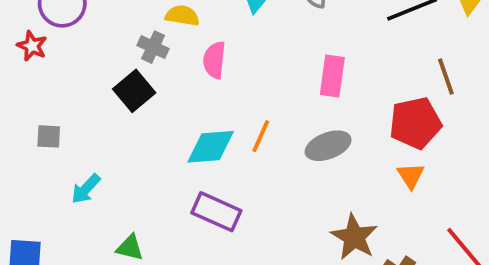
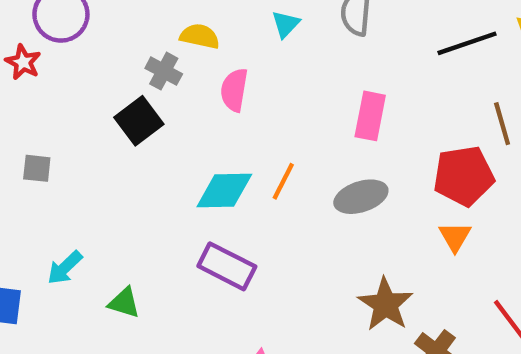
cyan arrow: (86, 189) -> (65, 268), moved

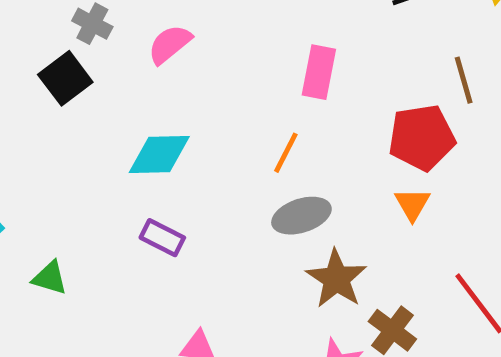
pink semicircle: (234, 90) -> (170, 44), turned 42
orange line: (283, 181) -> (286, 153), moved
gray ellipse: (361, 197) -> (301, 216), moved
purple rectangle: (227, 266) -> (162, 238), size x0.7

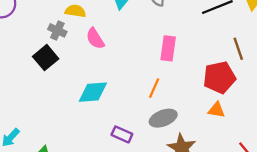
pink semicircle: (170, 44) -> (95, 38), turned -80
orange triangle: (412, 204) -> (217, 110), turned -48
purple rectangle: (162, 238) -> (122, 134), moved

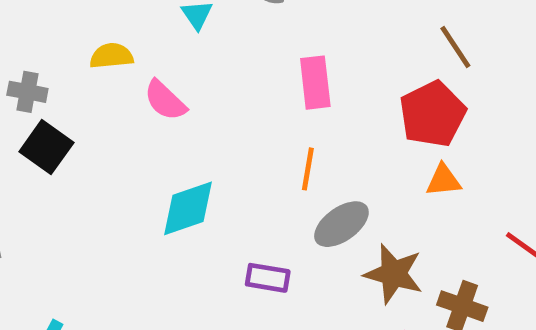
gray cross: (57, 30) -> (27, 92), moved
black square: (46, 58) -> (46, 147), moved

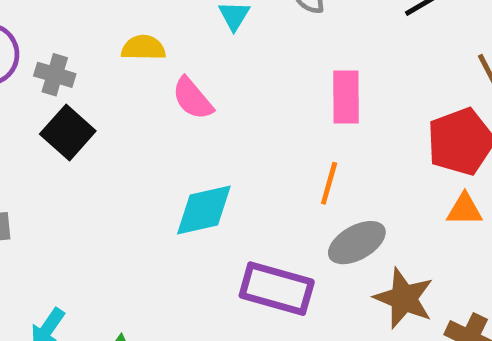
purple rectangle: (268, 278) -> (277, 289), size x1.6

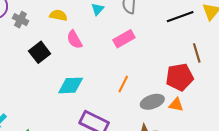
pink rectangle: (346, 97) -> (124, 39), moved, turned 50
black square: (68, 133) -> (40, 52), moved
gray ellipse: (357, 243) -> (152, 102), moved

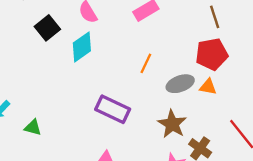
brown line: (197, 53) -> (215, 17), moved
cyan diamond: (71, 85) -> (82, 47), moved, turned -32

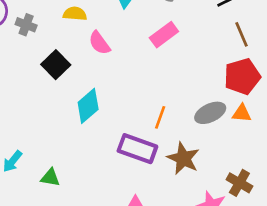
cyan diamond: (82, 47) -> (88, 106), moved
orange line: (146, 63) -> (160, 117), moved
brown star: (172, 124) -> (183, 158), moved

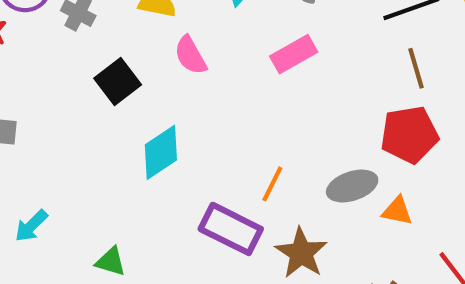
orange triangle: (242, 113) -> (397, 211), moved
green triangle: (50, 178) -> (111, 262), moved

